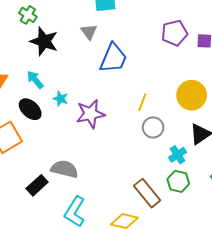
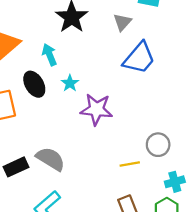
yellow line: (142, 102) -> (130, 164), moved, turned 42

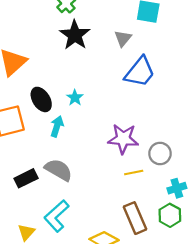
cyan arrow: (49, 55) -> (57, 126), moved, turned 42
purple star: (96, 109) -> (123, 139), moved

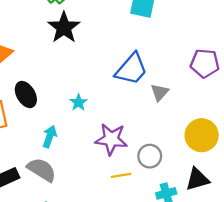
gray triangle: (123, 38) -> (160, 92), moved
cyan star: (75, 98) -> (79, 102), moved
cyan arrow: (57, 126) -> (50, 137), moved

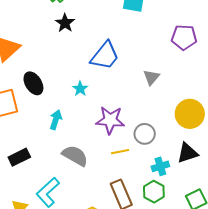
black star: (64, 28) -> (65, 23), size x0.7
purple pentagon: (205, 63) -> (184, 37), moved
blue trapezoid: (131, 69) -> (105, 56), moved
gray semicircle: (42, 170) -> (75, 156), moved

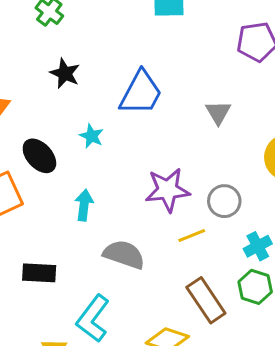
black star: (65, 23) -> (65, 73), moved
cyan star: (80, 89) -> (91, 136), moved
black rectangle: (19, 157) -> (39, 273), turned 40

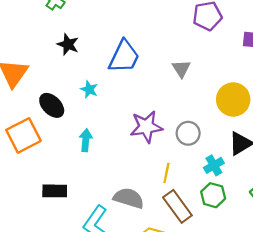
yellow line: (192, 236) -> (166, 173), moved, turned -54
gray semicircle: (124, 255) -> (129, 198), moved

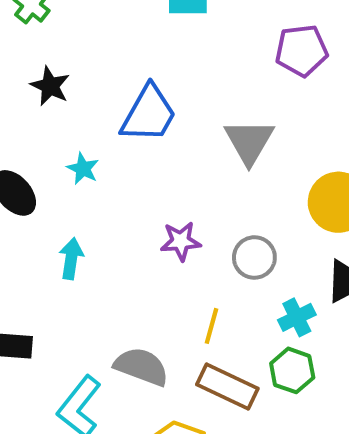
gray triangle: (181, 69) -> (249, 142), size x1.5
purple star: (146, 127) -> (181, 241), size x0.7
brown rectangle: (177, 206) -> (227, 387), turned -32

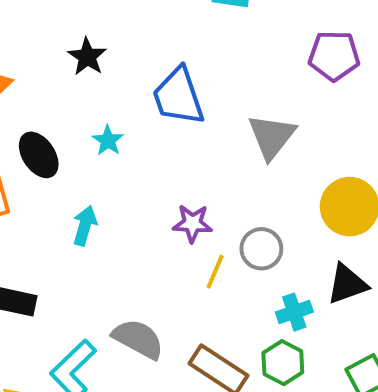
blue trapezoid: (149, 114) -> (178, 96), turned 124
yellow line: (212, 326) -> (215, 272), moved

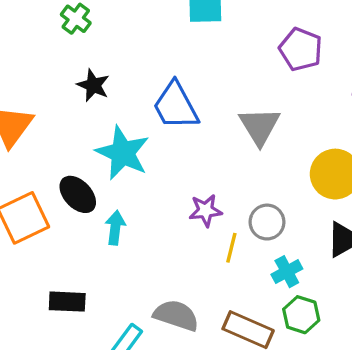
purple pentagon: (334, 56) -> (301, 49), turned 30
cyan star: (108, 141) -> (123, 153), size x2.0
black ellipse: (39, 155) -> (78, 194), moved
cyan cross: (294, 312) -> (287, 272), moved

